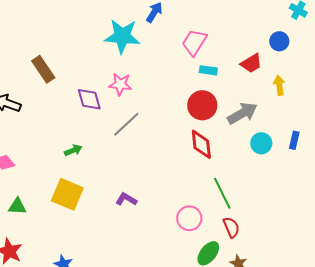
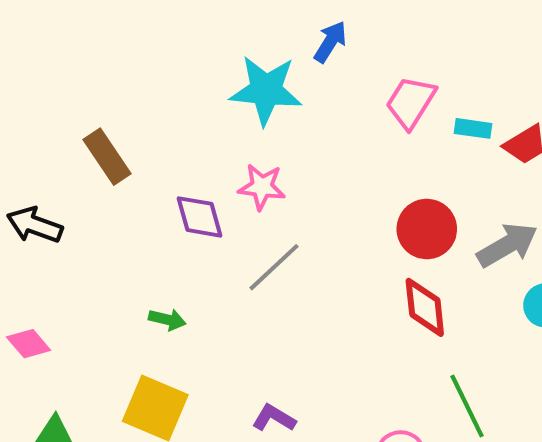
cyan rectangle: (208, 70) -> (473, 128), moved
green arrow: (73, 150) -> (167, 320), turned 36

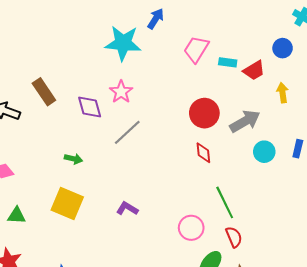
brown rectangle: (107, 157) -> (44, 92), moved
pink star: (262, 187) -> (121, 92), turned 30
red diamond: (425, 307) -> (203, 153), size x0.7

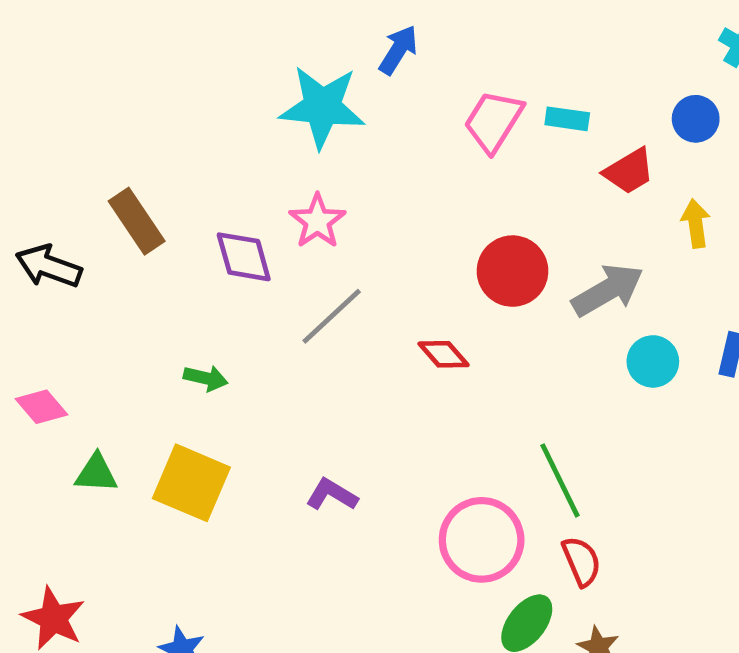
cyan rectangle: (228, 62) -> (567, 119), moved
red diamond: (203, 153) -> (444, 354), moved, turned -35
green triangle: (17, 216) -> (96, 473), moved
pink circle: (191, 228) -> (482, 540), size x1.4

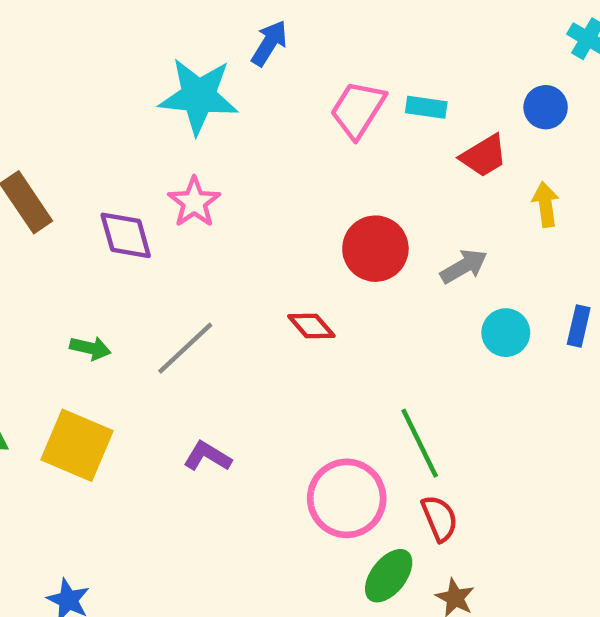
gray arrow: (608, 290) -> (464, 266), size x0.7
gray line: (332, 316) -> (185, 348), moved

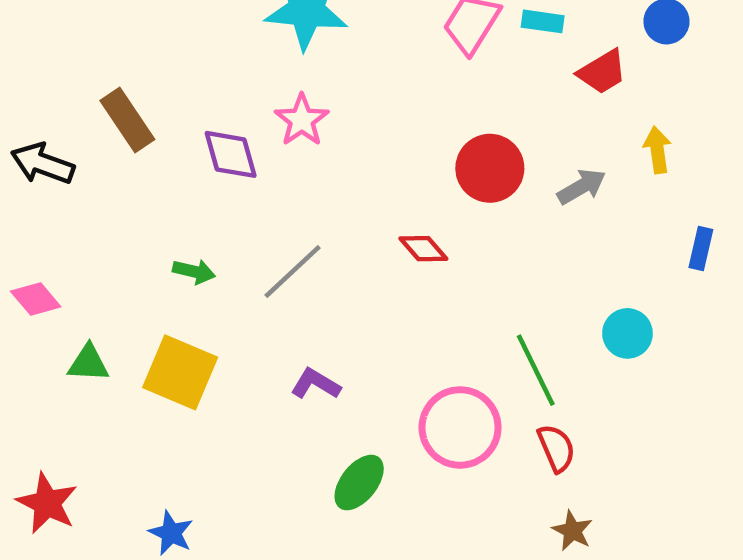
yellow arrow: (546, 204) -> (657, 150), moved
cyan circle: (506, 333) -> (627, 333), moved
green ellipse: (389, 576) -> (359, 483), moved

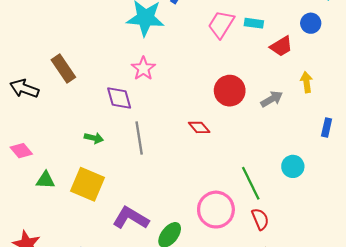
purple diamond: (231, 154) -> (119, 98), moved
gray line: (293, 271) -> (139, 138), turned -56
purple L-shape: (316, 384) -> (131, 218), moved, size x1.6

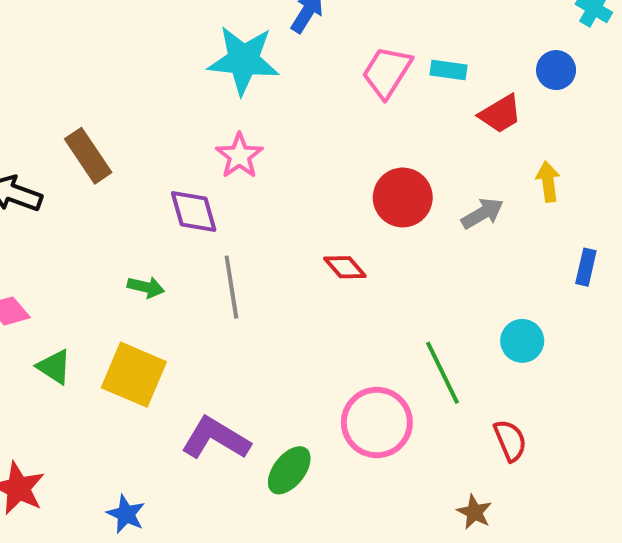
green triangle: (45, 180) -> (54, 367), turned 30
red semicircle: (260, 219) -> (510, 440), moved

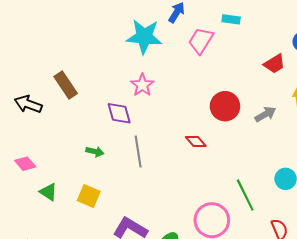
cyan rectangle: (449, 70) -> (231, 19), moved
pink trapezoid: (387, 72) -> (201, 41), moved
yellow square: (134, 375) -> (89, 196), size x0.7

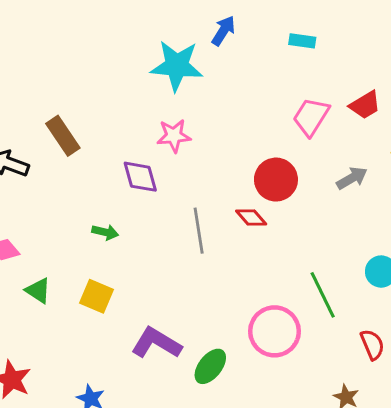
pink trapezoid: (201, 41) -> (311, 117), moved
pink star: (142, 85) -> (174, 136), turned 30
red circle: (225, 106) -> (276, 180), moved
gray line: (138, 152) -> (199, 231), moved

